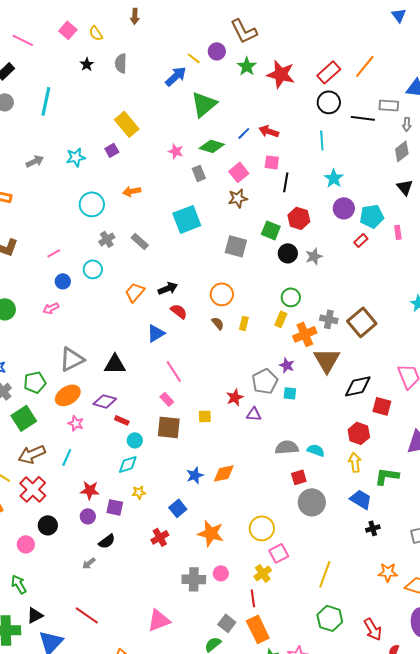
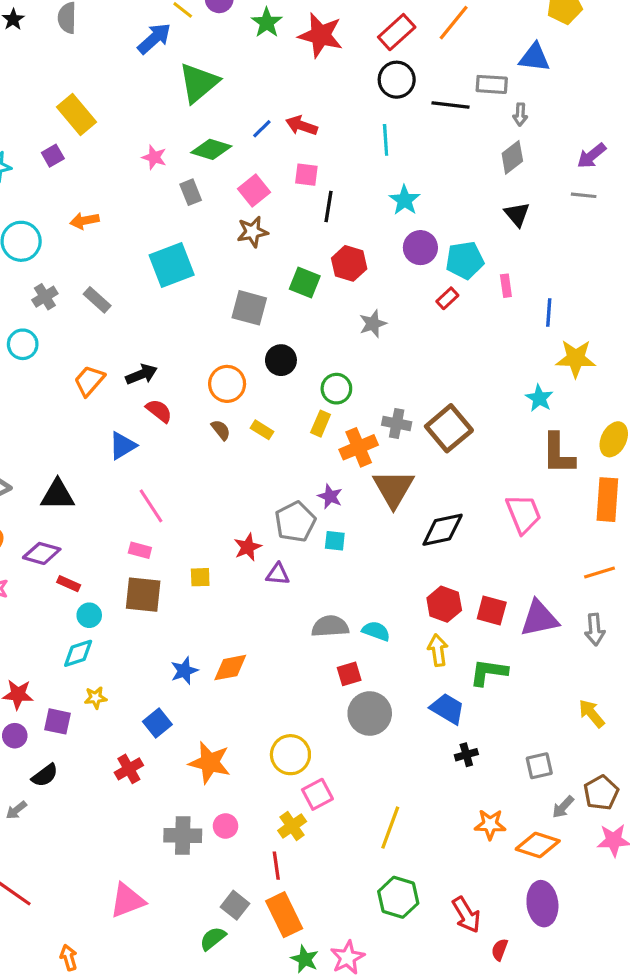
black circle: (288, 253) -> (281, 360), moved
yellow rectangle: (244, 323) -> (262, 430), turned -72
pink rectangle: (167, 399) -> (140, 550), turned -32
red square: (382, 406) -> (492, 610), moved

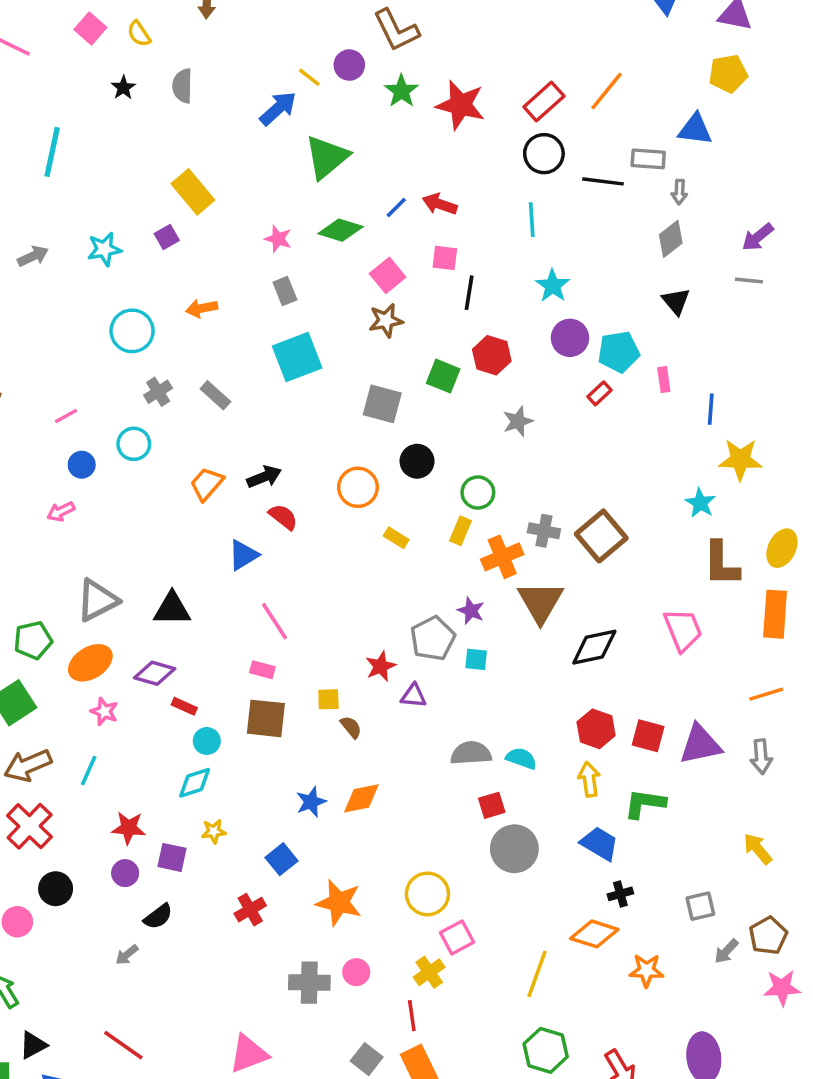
gray rectangle: (191, 192) -> (285, 291), moved
brown semicircle: (221, 430) -> (351, 727), moved
orange diamond: (538, 845) -> (594, 934), moved

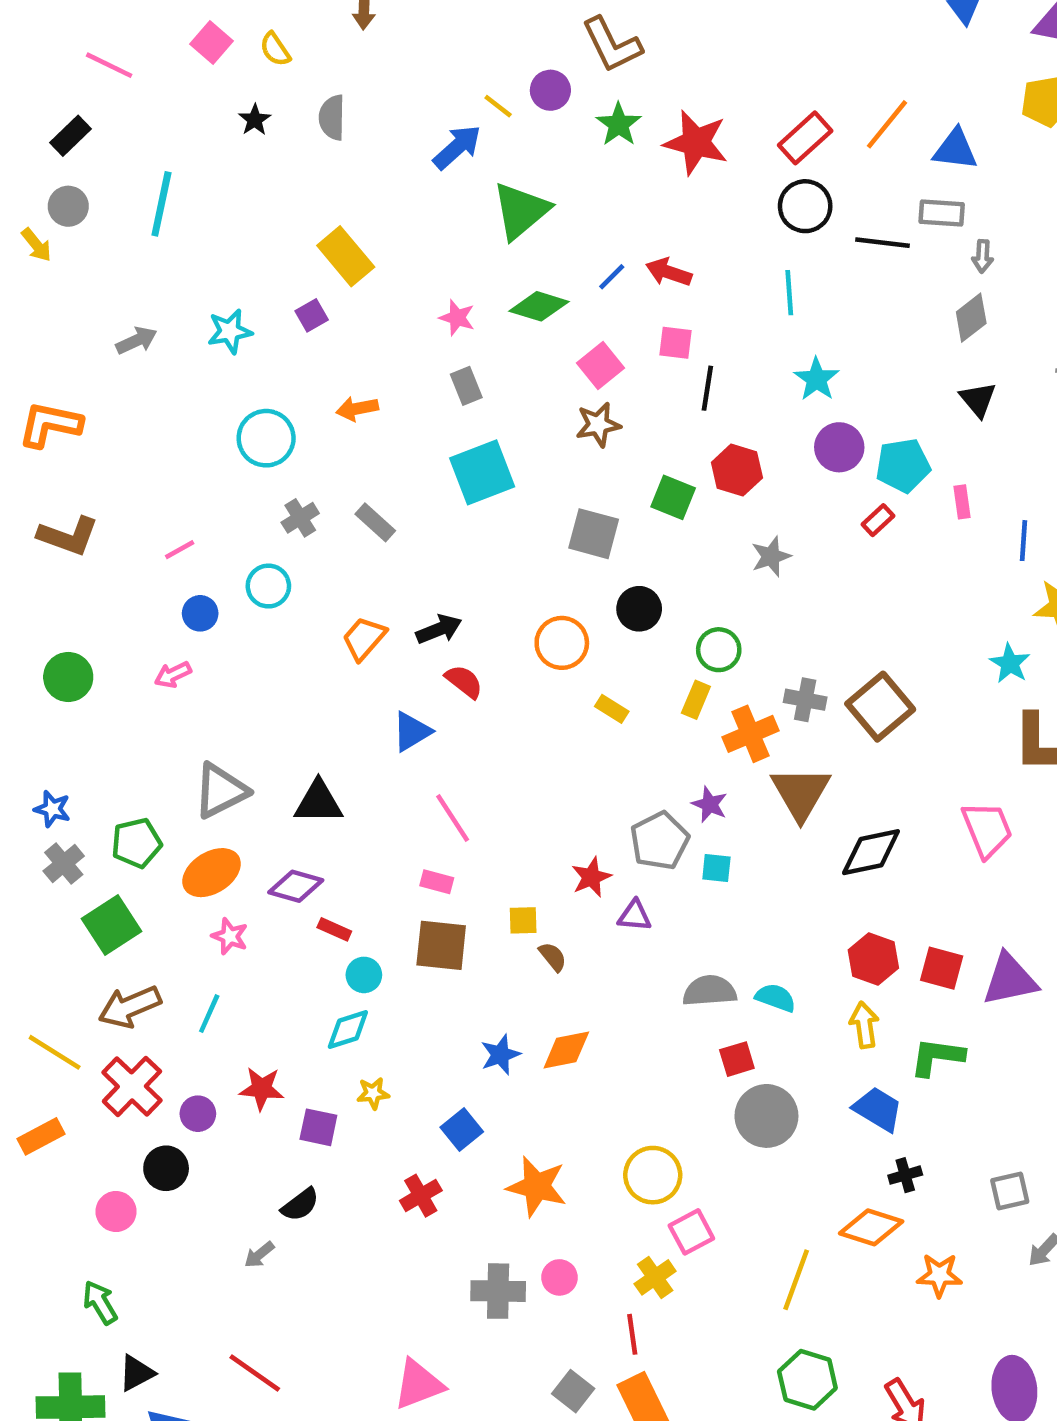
blue triangle: (695, 129) -> (955, 149), moved
purple circle: (125, 873) -> (198, 1114), moved

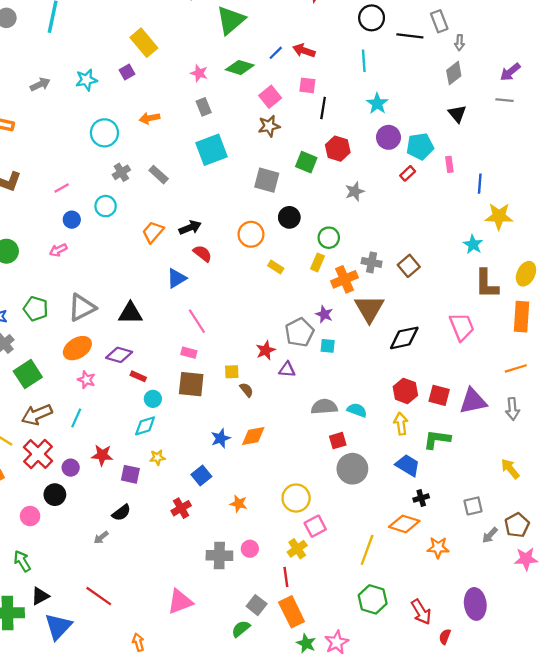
gray rectangle: (942, 213) -> (439, 21), turned 65
brown square: (880, 707) -> (409, 266), size x0.7
green pentagon: (136, 843) -> (36, 309), moved, turned 30
orange star: (537, 1186) -> (239, 504), size x0.6

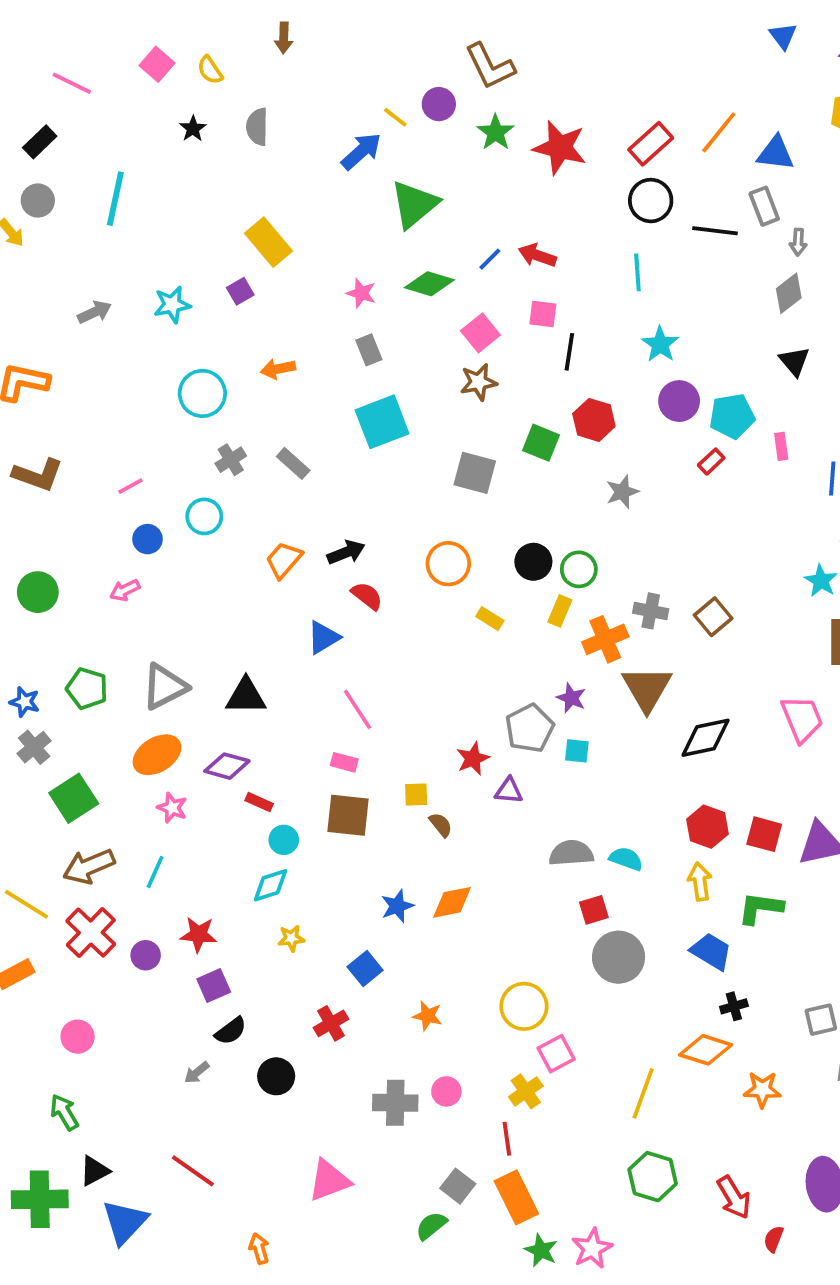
black circle: (289, 217) -> (533, 562), moved
purple square: (130, 474) -> (214, 986), moved, turned -36
black circle: (55, 495) -> (276, 1076), moved

